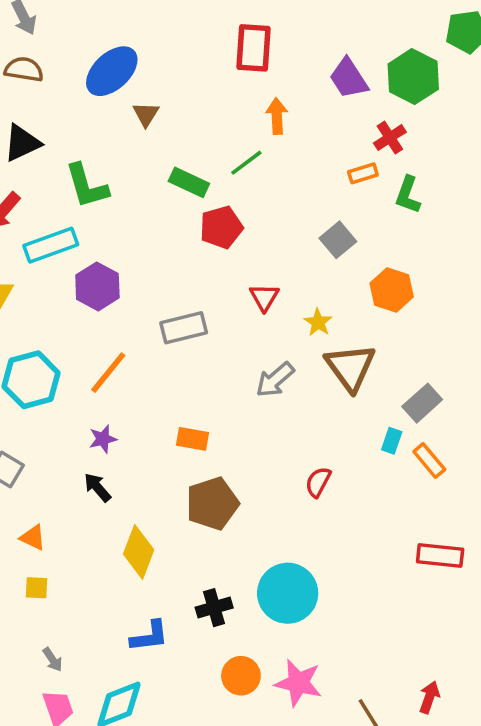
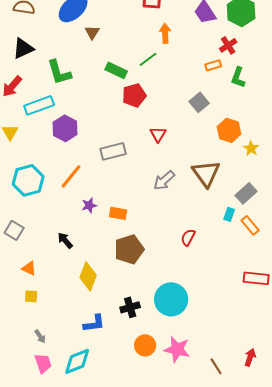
yellow star: (318, 322) -> (251, 148), moved
purple star: (103, 439) -> (89, 205), moved

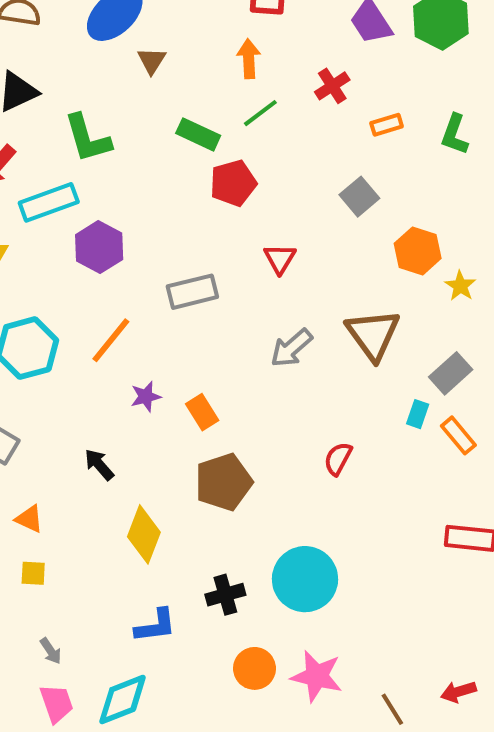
orange arrow: (165, 33) -> (249, 59), moved
red cross: (228, 45) -> (332, 86), moved
green L-shape: (238, 77) -> (455, 134), moved
orange rectangle: (118, 213) -> (202, 412), turned 48
red arrow: (250, 357) -> (458, 692), turned -126

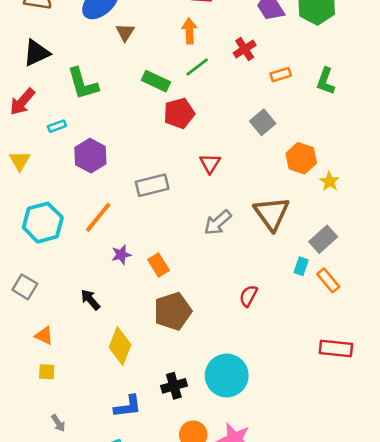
cyan rectangle: (49, 202) -> (57, 126), size x0.5

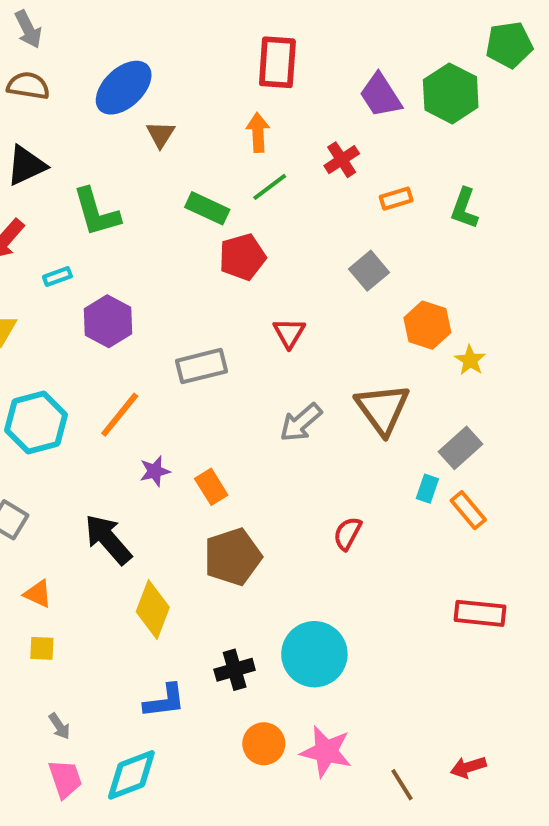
black arrow: (90, 300) -> (108, 539), size x1.6

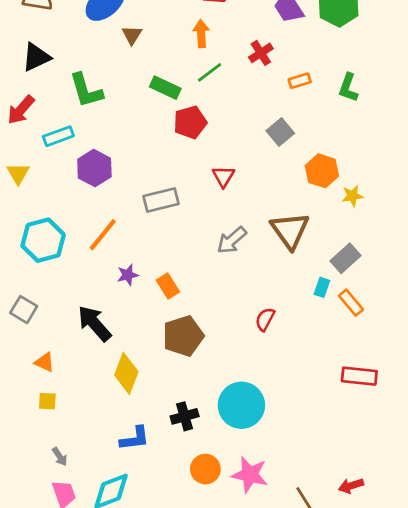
cyan rectangle: (57, 276) -> (58, 136), size x1.5
yellow star: (470, 360) -> (352, 196), turned 30

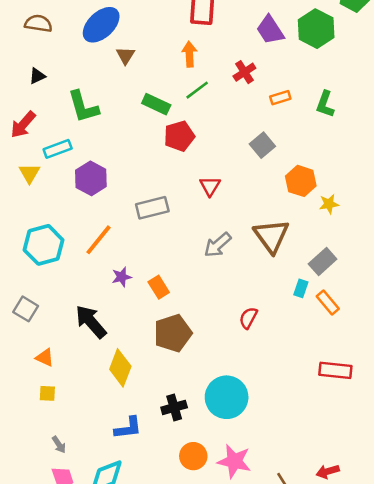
black triangle: (36, 57) -> (37, 76), size x0.6
yellow triangle: (18, 174) -> (29, 173), moved

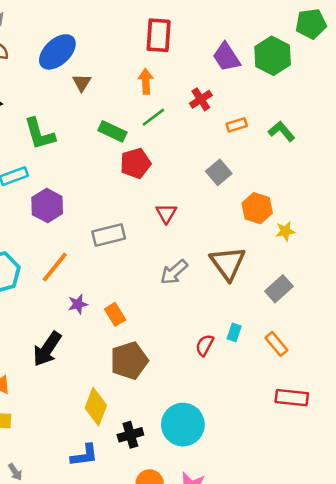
green L-shape: (325, 104) -> (281, 131), turned 120
cyan rectangle: (301, 288) -> (234, 332), moved
orange rectangle: (328, 303) -> (276, 344), moved
black arrow: (91, 322) -> (47, 349), turned -105
yellow diamond: (120, 368) -> (96, 407), moved

